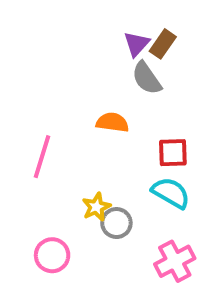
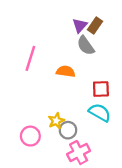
pink line: (42, 157) -> (30, 58), moved
pink circle: (52, 255) -> (30, 136), moved
pink cross: (175, 261) -> (79, 153), moved

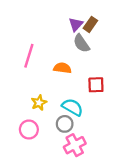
cyan semicircle: (100, 113) -> (72, 107), moved
yellow star: (56, 121) -> (39, 103), moved

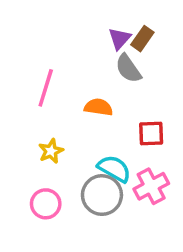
yellow star: (39, 103) -> (51, 151), moved
gray circle: (65, 124) -> (102, 195), size x1.5
pink cross: (75, 145) -> (151, 186), moved

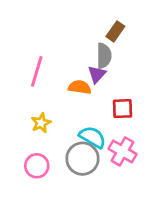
purple triangle: (120, 39) -> (97, 74), moved
gray semicircle: (128, 68) -> (104, 56), turned -145
pink cross: (151, 186) -> (123, 151), turned -32

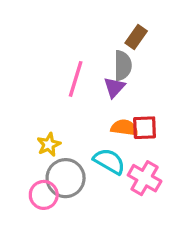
pink line: (37, 71) -> (76, 79), moved
orange semicircle: (80, 87) -> (124, 128), moved
gray circle: (82, 159) -> (66, 178), moved

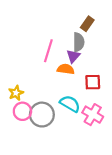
orange semicircle: (124, 128) -> (66, 69), moved
yellow star: (49, 144) -> (16, 93), moved
pink circle: (44, 195) -> (22, 111), moved

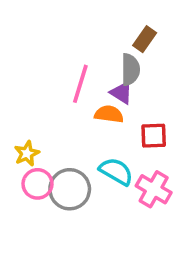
purple triangle: (73, 56) -> (121, 93), turned -40

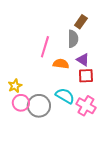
purple triangle: (121, 93) -> (83, 60), moved

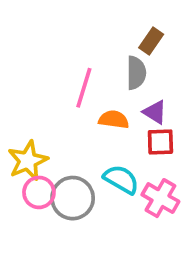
yellow star: (15, 86) -> (28, 161), size x1.5

